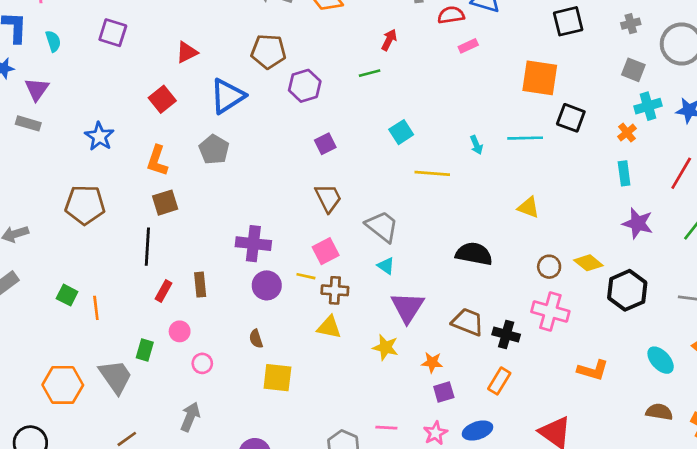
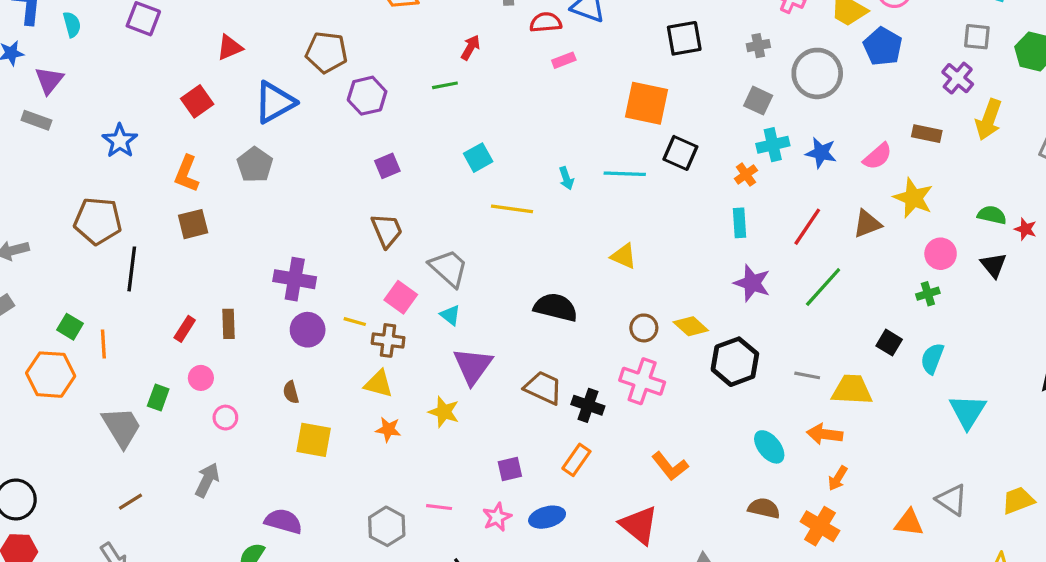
black line: (147, 247) -> (132, 269), moved
pink square: (326, 251) -> (401, 297), moved, turned -30
orange star: (432, 362) -> (388, 429), moved
orange L-shape: (593, 370) -> (670, 466), moved, turned 32
orange hexagon: (63, 385) -> (51, 375), moved

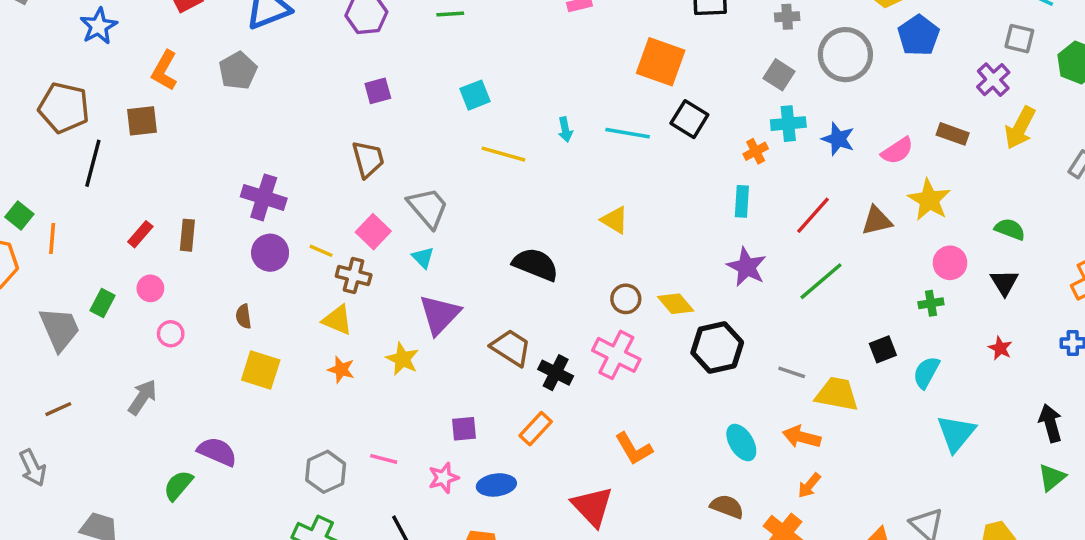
brown square: (193, 224) -> (142, 121), moved
red star: (1025, 229) -> (1000, 348), moved
black square: (889, 343) -> (883, 349), turned 30

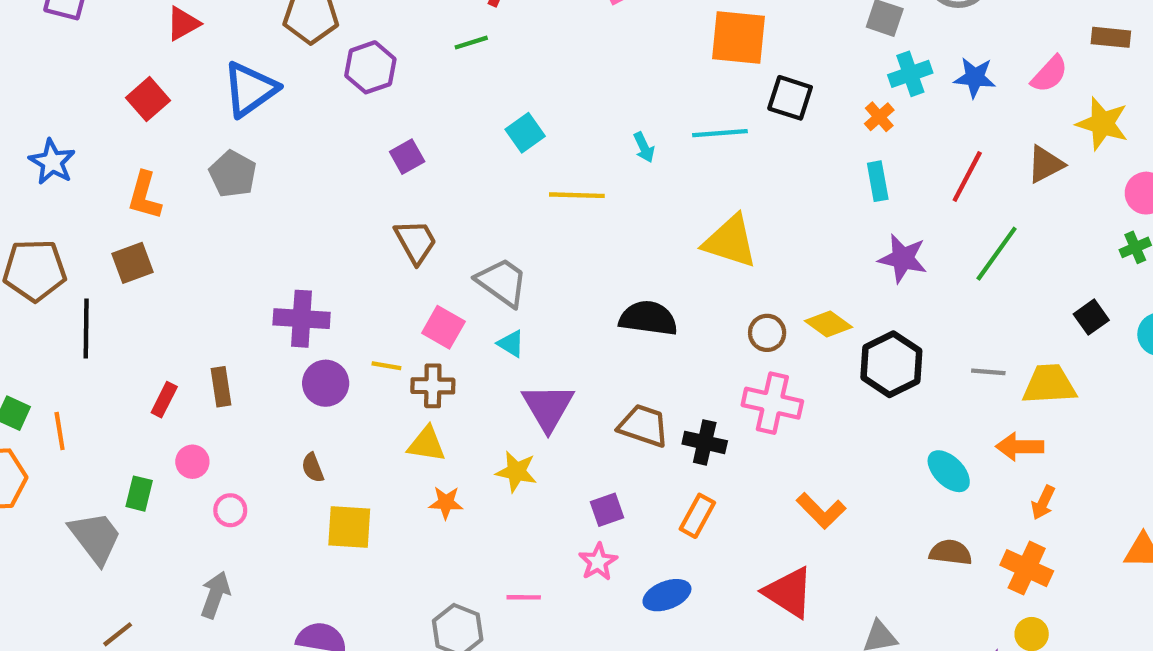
yellow triangle: (615, 220) -> (730, 241), size x1.6
purple square: (464, 429) -> (607, 510), moved
pink star: (443, 478) -> (598, 562), moved

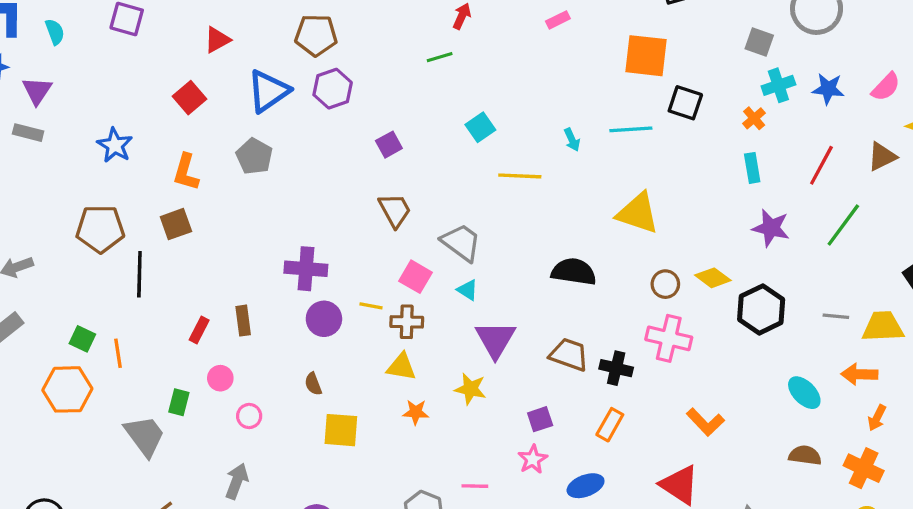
purple hexagon: (370, 67) -> (333, 89), moved

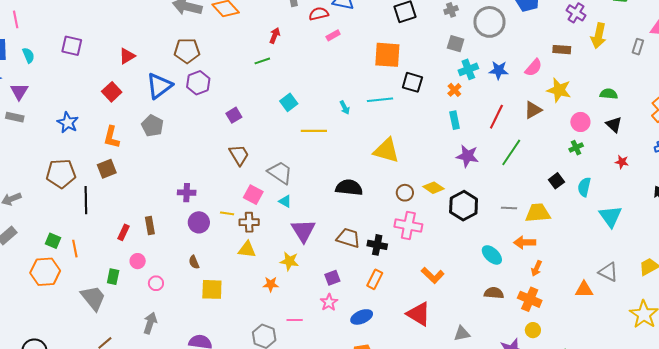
purple cross: (306, 269) -> (187, 193), size x0.7
orange star: (416, 412) -> (271, 284), moved

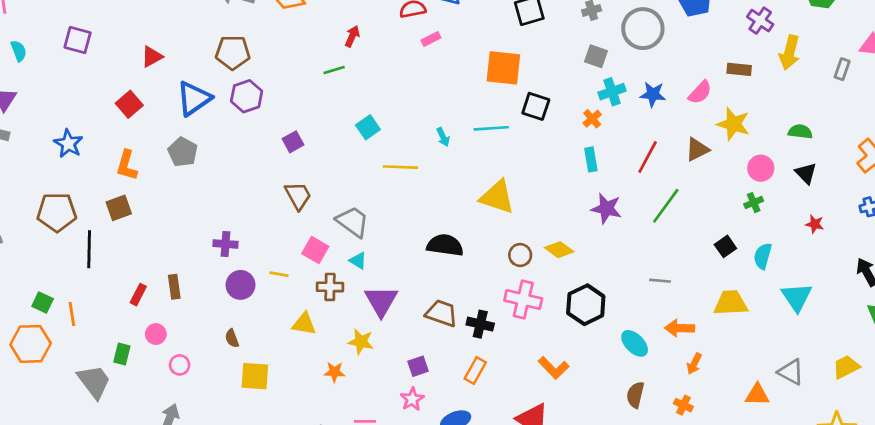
black hexagon: (464, 206) -> (586, 305), moved
yellow trapezoid: (538, 213) -> (731, 303), moved
brown cross: (249, 222) -> (330, 287), moved
brown semicircle: (494, 293) -> (635, 395), turned -84
orange cross: (530, 299) -> (683, 405), size x0.6

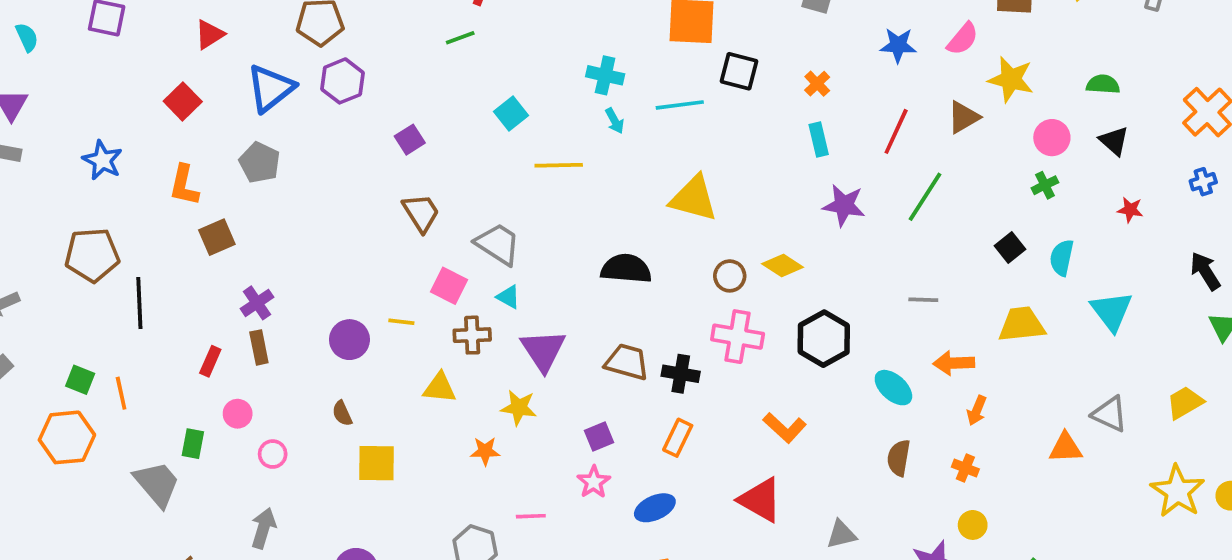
cyan cross: (612, 92) -> (605, 75), moved, turned 35
brown square: (119, 208) -> (217, 237), moved
purple cross: (226, 244) -> (257, 303), moved, turned -35

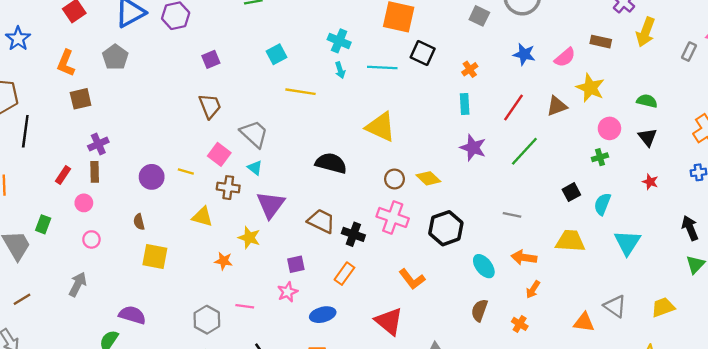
pink circle: (238, 414) -> (84, 203), moved

